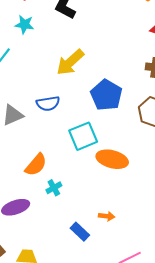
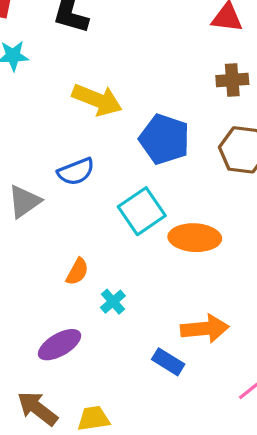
yellow arrow: (70, 62) -> (97, 100), turned -104
orange semicircle: (36, 165) -> (77, 272), size x0.7
orange arrow: (107, 216) -> (205, 329), size x1.8

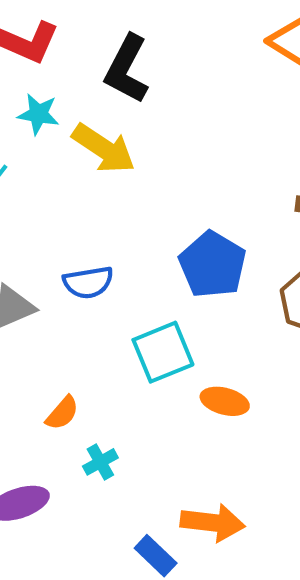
yellow arrow: (97, 100) -> (104, 148), moved
orange ellipse: (195, 238) -> (225, 401), size x0.7

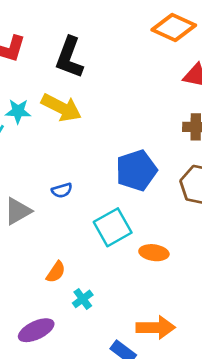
cyan star: (38, 114) -> (18, 111), moved
blue pentagon: (213, 265) -> (136, 170), turned 30
blue semicircle: (88, 282) -> (62, 190), size x0.7

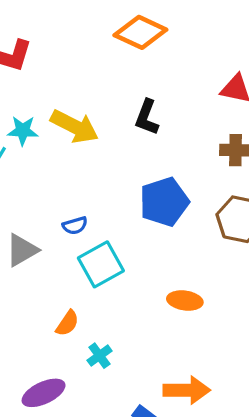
orange diamond: (174, 28) -> (140, 32), moved
black L-shape: (69, 58) -> (147, 117), moved, size x0.7
cyan square: (113, 227) -> (101, 264), moved

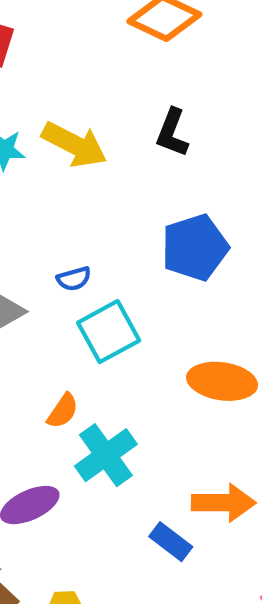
orange ellipse: (185, 301) -> (222, 381), size x1.4
cyan cross: (99, 356) -> (106, 455), size x1.8

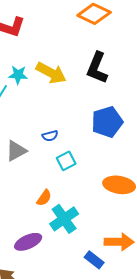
black L-shape: (172, 133) -> (97, 68), size x1.4
cyan square: (109, 332) -> (66, 161), size x0.7

